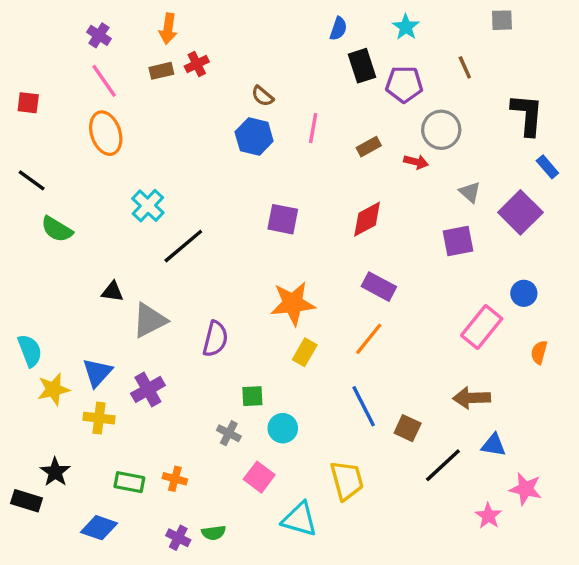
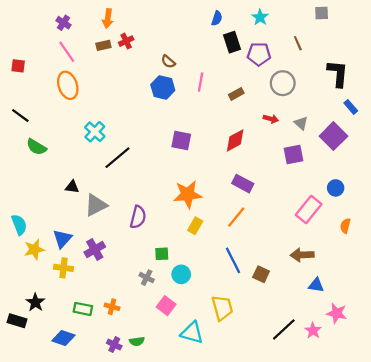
red arrow: (416, 162) -> (271, 119), moved
black line: (443, 465) -> (284, 329), moved

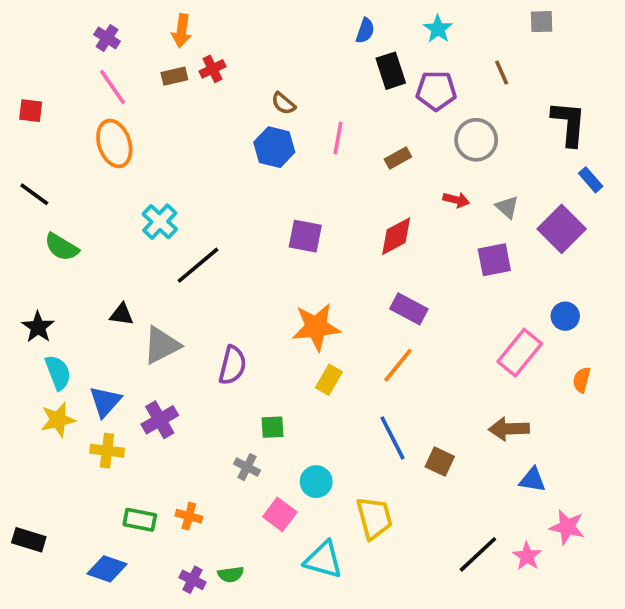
cyan semicircle: (19, 225) -> (58, 373), moved
cyan circle: (181, 274) -> (316, 482), moved
black star: (35, 302) -> (38, 327), moved

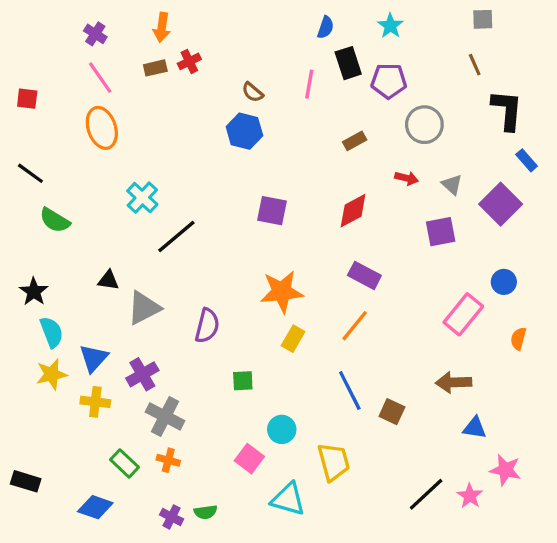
brown line: (502, 73) -> (475, 65), moved
pink line: (338, 138) -> (309, 84), moved
gray cross: (247, 467) -> (165, 416), moved, size x1.6
green rectangle: (140, 520) -> (124, 463), turned 32

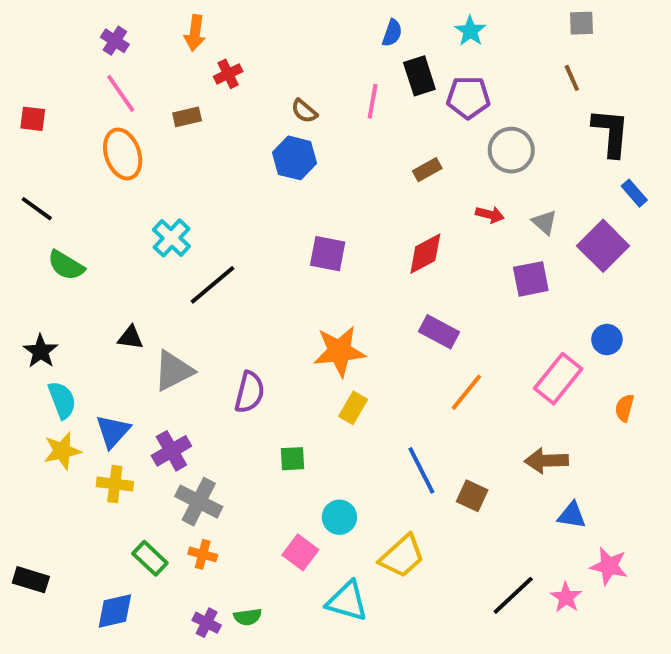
brown rectangle: (155, 68) -> (187, 117), moved
orange line: (355, 326) -> (466, 392), moved
yellow trapezoid: (334, 462) -> (402, 556), turned 63
blue diamond: (95, 507) -> (115, 611), turned -32

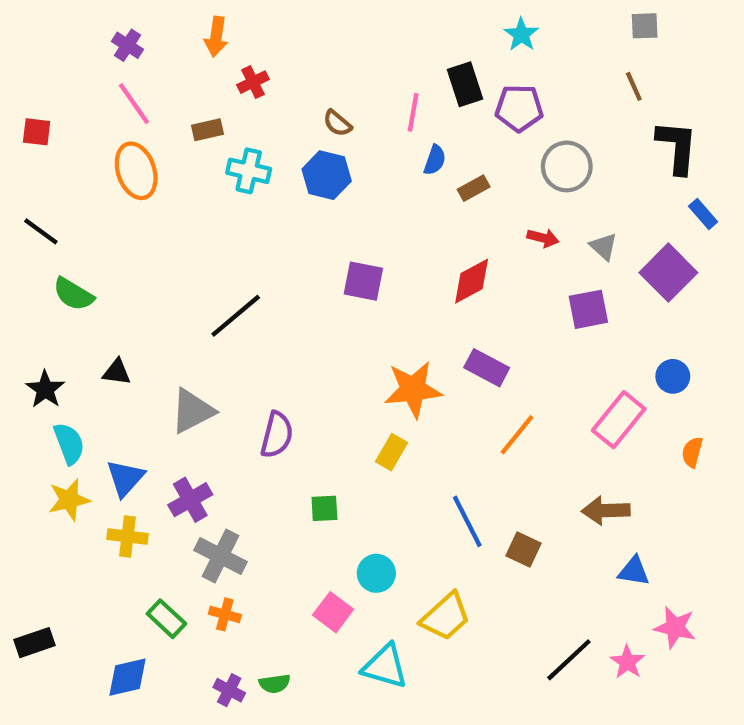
blue semicircle: (392, 33) -> (435, 160), moved
cyan cross: (171, 238) -> (249, 171), moved, turned -30
black triangle: (130, 338) -> (117, 372), moved
orange star: (339, 351) -> (413, 389), moved
black rectangle: (31, 580) -> (34, 643), turned -36

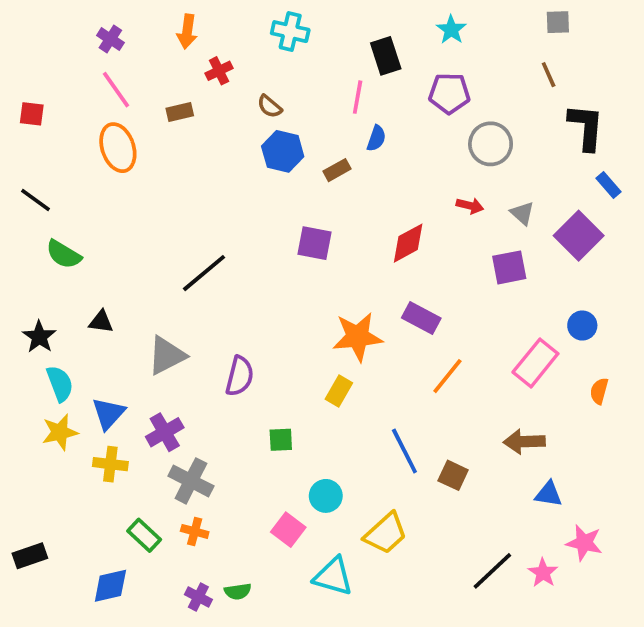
black rectangle: (465, 84) -> (386, 56), moved
brown semicircle: (337, 123) -> (270, 106), moved
cyan cross: (249, 171) -> (290, 32), moved
brown rectangle: (474, 188) -> (337, 170), moved

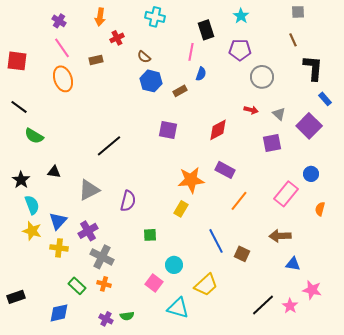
red square: (32, 114) -> (17, 61), size x1.5
yellow star: (60, 432) -> (32, 231), turned 30

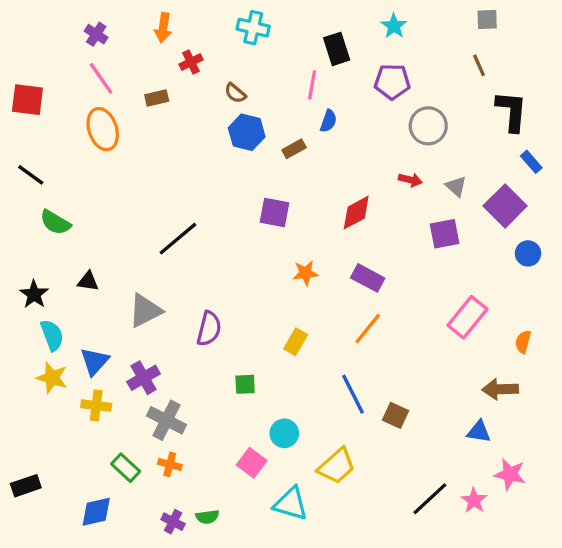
blue circle: (311, 174) -> (528, 253), moved
orange star: (191, 180) -> (306, 273), moved, size x0.6
orange line: (239, 201) -> (368, 329), moved
brown arrow: (280, 236) -> (500, 389), moved

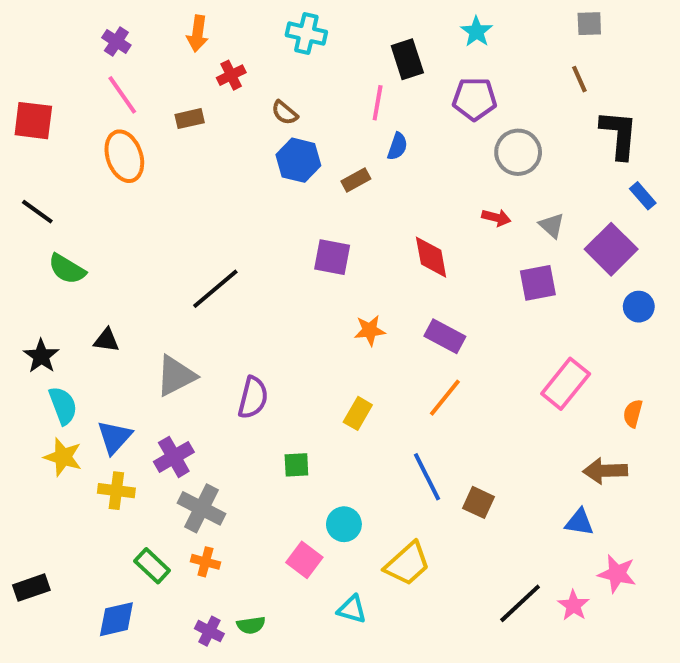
red diamond: (356, 213) -> (431, 257), turned -72
cyan triangle: (291, 504) -> (352, 609), size x0.7

